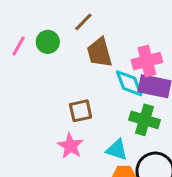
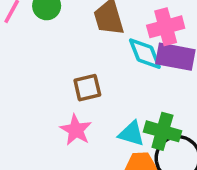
green cross: (145, 120) -> (162, 131), moved

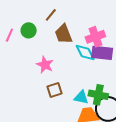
brown square: (87, 88) -> (54, 90), moved
pink star: (76, 130) -> (45, 65), moved

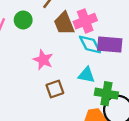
pink cross: (95, 37) -> (85, 21), moved
cyan triangle: (81, 97) -> (86, 75), moved

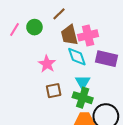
cyan diamond: (90, 44) -> (77, 57), moved
cyan triangle: (86, 75) -> (83, 82), turned 42
green cross: (106, 94) -> (83, 98), moved

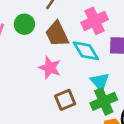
brown trapezoid: (70, 35) -> (57, 34), moved
green cross: (83, 98) -> (104, 101), turned -30

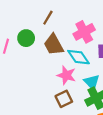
pink star: (50, 68) -> (66, 75), moved

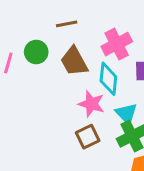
brown line: (48, 18) -> (67, 24), turned 48
cyan diamond: (78, 57) -> (108, 79), turned 40

